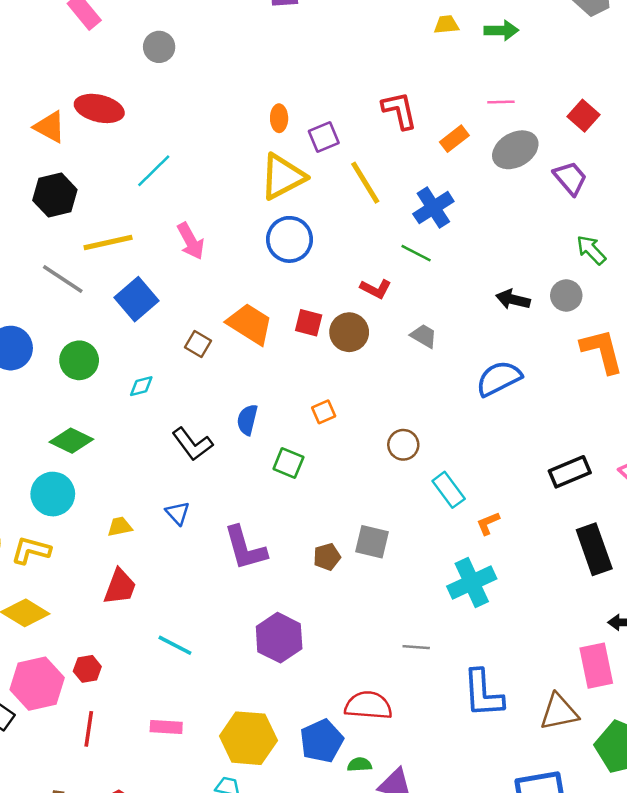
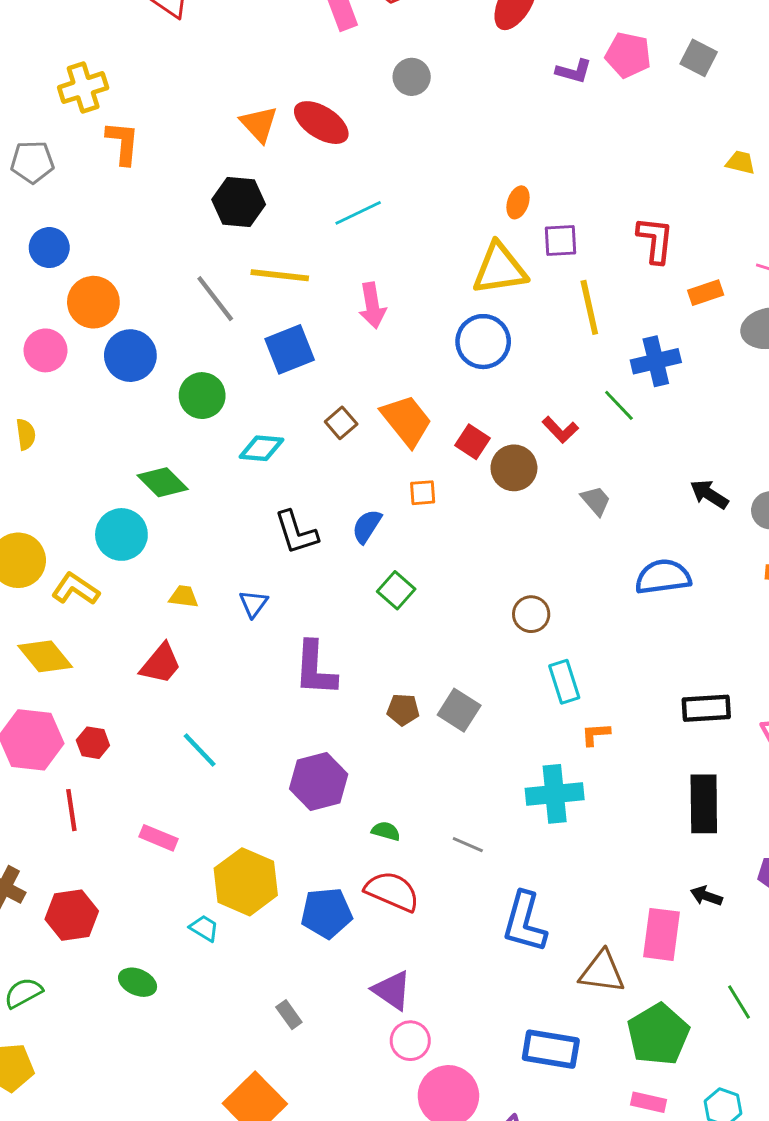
cyan diamond: (141, 386) -> (261, 448), size x1.4
orange square: (324, 412) -> (423, 493), moved
red line: (89, 729) -> (71, 810), turned -36
green semicircle: (360, 765) -> (386, 831), moved

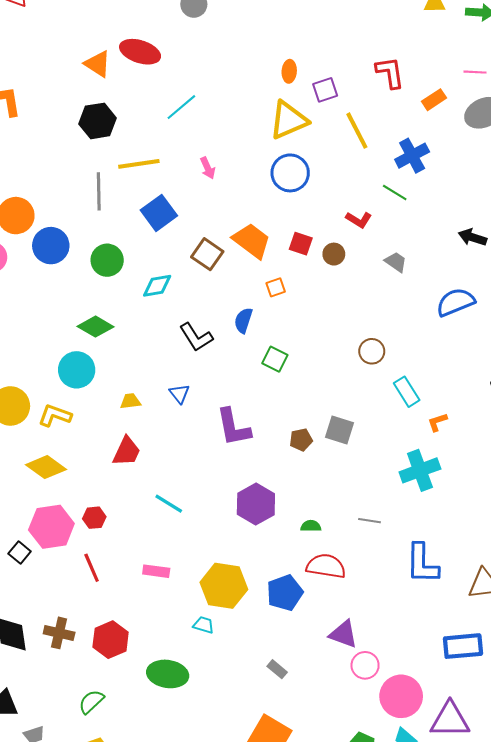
gray line: (215, 299) -> (99, 191), turned 51
pink arrow: (372, 305) -> (208, 168), size x0.7
brown square: (341, 423) -> (207, 254), size x1.4
brown circle: (514, 468) -> (334, 254), size x0.7
green ellipse: (138, 982) -> (168, 674), size x1.5

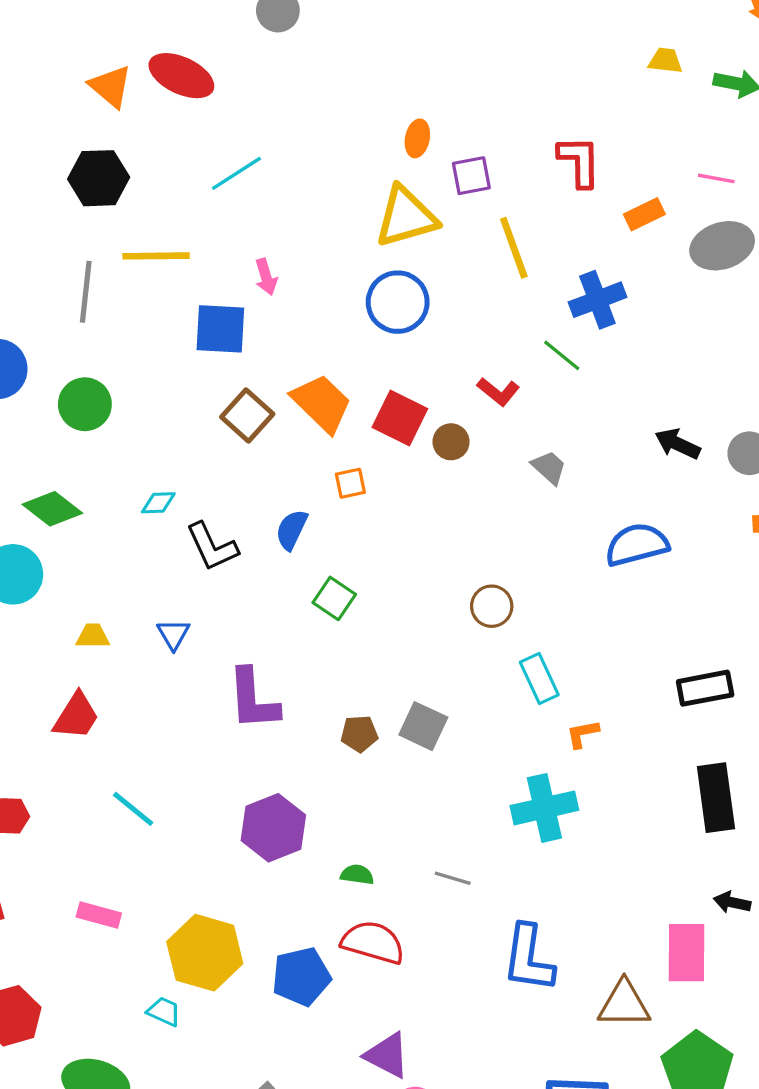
blue square: (159, 213) -> (220, 329), moved, turned 32
red square: (301, 244) -> (400, 418), size x1.4
cyan diamond: (157, 286) -> (158, 503), moved, size x0.7

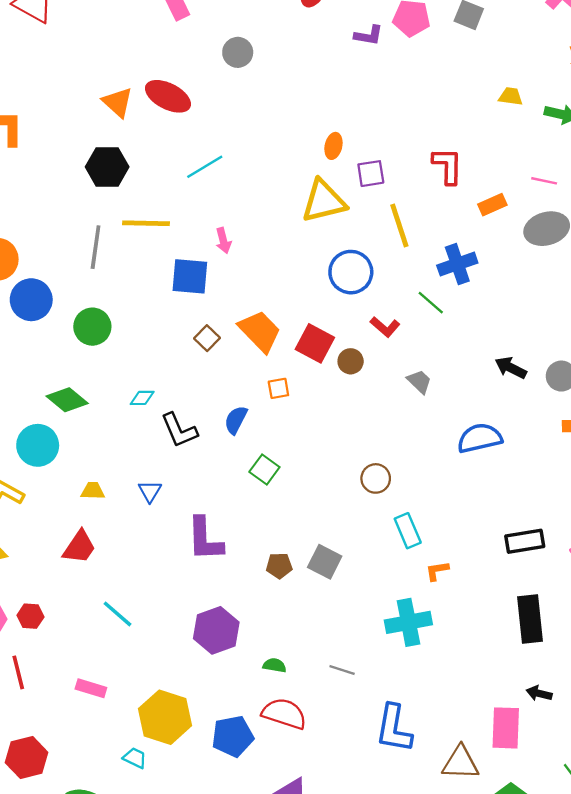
blue circle: (398, 302) -> (351, 272), moved
brown square: (247, 416) -> (207, 338), size x0.7

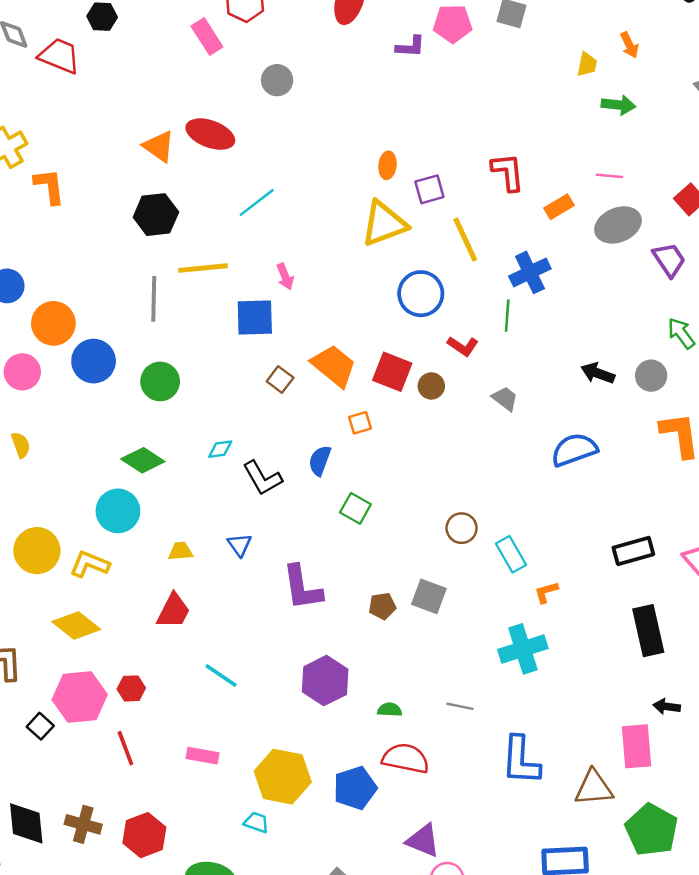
yellow trapezoid: (511, 96) -> (587, 64), moved, turned 100
green line: (431, 303) -> (507, 316), turned 60
brown circle: (376, 478) -> (462, 528), moved

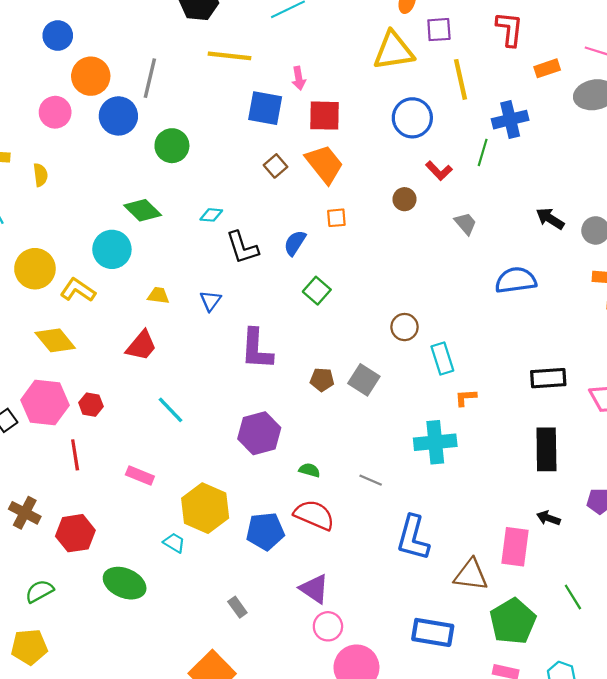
gray line: (154, 299) -> (150, 78), moved
red square: (392, 372) -> (325, 116), moved, turned -32

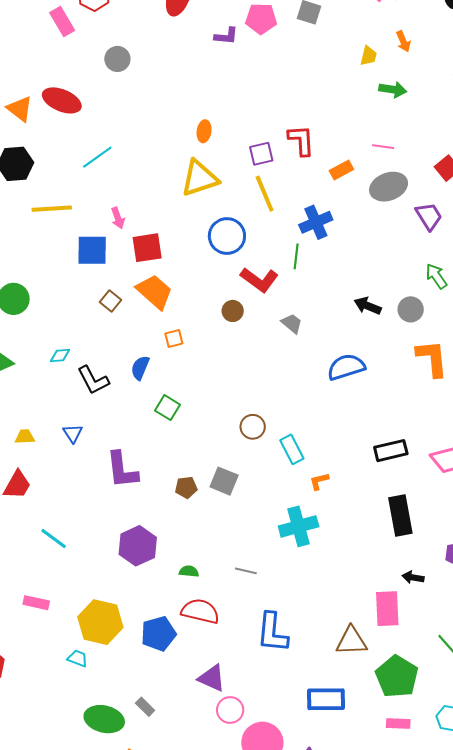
purple square: (439, 30) -> (261, 154), moved
red L-shape: (439, 171) -> (259, 280), size x1.5
blue L-shape: (413, 538) -> (272, 633), moved
green ellipse: (125, 583) -> (104, 719), moved

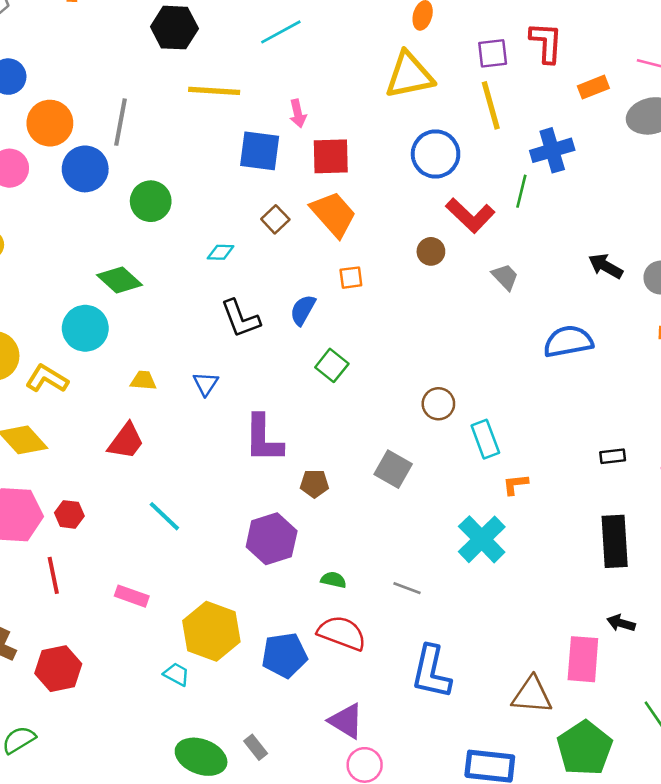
cyan diamond: (60, 355) -> (221, 252), moved
black rectangle: (391, 451) -> (613, 456), size x0.6
brown pentagon: (186, 487) -> (314, 484), moved
cyan cross: (299, 526) -> (482, 539), turned -36

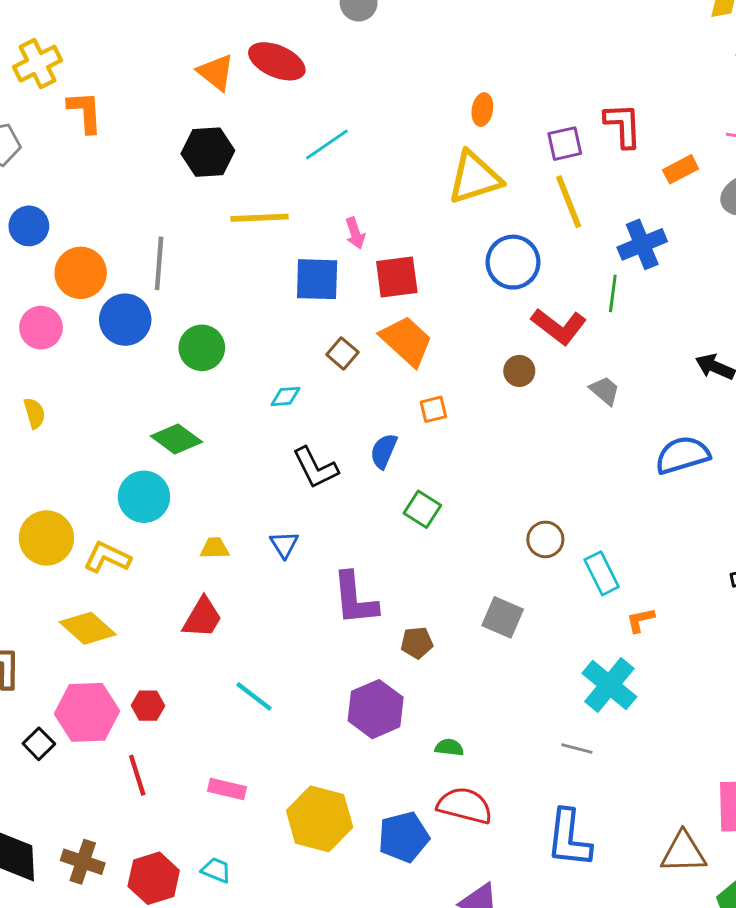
gray line: (407, 588) -> (577, 749), moved
cyan trapezoid: (176, 674) -> (216, 870), moved

